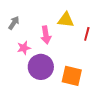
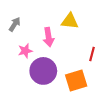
red line: (87, 34) -> (92, 54), moved
orange square: (72, 76) -> (76, 80), turned -30

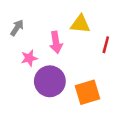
red line: (92, 54) -> (106, 45), moved

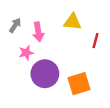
pink arrow: (56, 42) -> (38, 32), moved

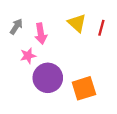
yellow triangle: (72, 22) -> (77, 23), turned 36
red line: (96, 41) -> (101, 28), moved

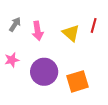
yellow triangle: (77, 23) -> (71, 33), moved
pink star: (28, 56) -> (12, 60), moved

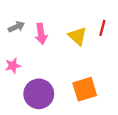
gray arrow: (15, 24) -> (16, 27), turned 32
purple circle: (44, 72) -> (39, 94), moved

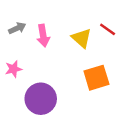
red line: (102, 28) -> (108, 29), turned -70
orange square: (85, 89) -> (96, 78), moved

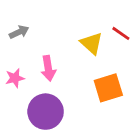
pink arrow: (43, 36) -> (48, 68), moved

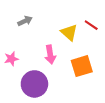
gray arrow: (19, 32) -> (25, 21), moved
pink arrow: (48, 68) -> (50, 55), moved

